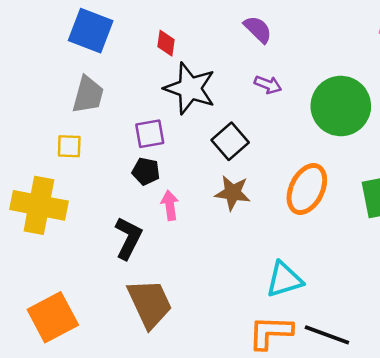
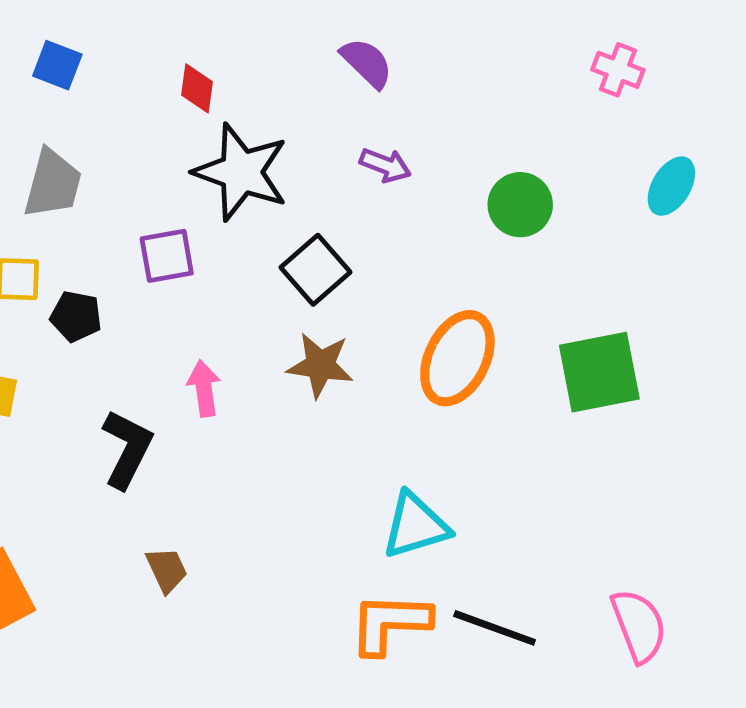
blue square: (91, 31) -> (57, 65), size x0.6
green circle: (341, 106) -> (520, 205), size x0.6
black pentagon: (146, 171) -> (76, 316), moved
brown trapezoid: (150, 303) -> (167, 570), size x0.5

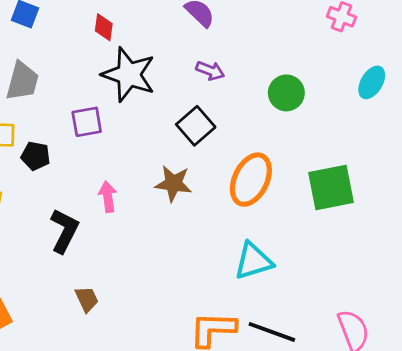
black square: (316, 270) -> (196, 126), moved
cyan triangle: (416, 526) -> (254, 261), moved

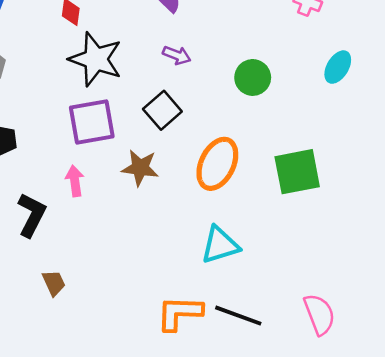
purple square: (87, 122) -> (92, 122), moved, size x1.5

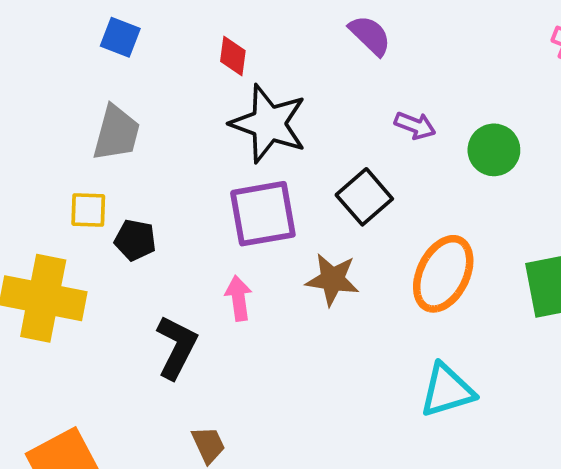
purple arrow: (177, 55) -> (415, 125), moved

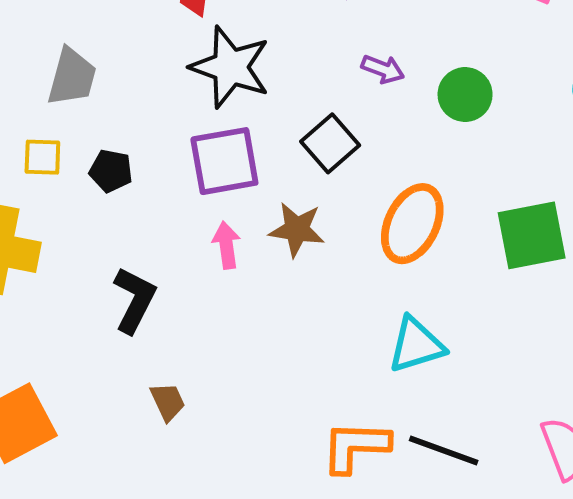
black pentagon: (135, 240) -> (111, 171), moved
pink arrow: (239, 298) -> (226, 245), moved

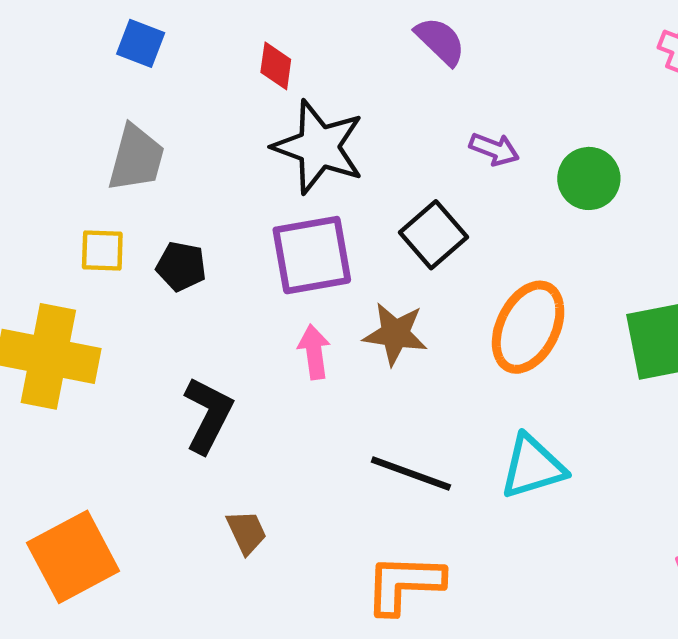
orange L-shape: (356, 447) -> (404, 584), moved
black line: (444, 451) -> (411, 474), moved

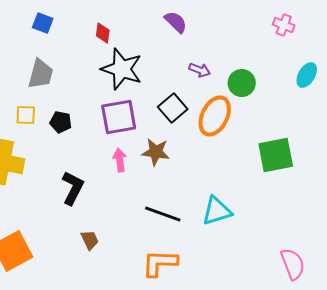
orange ellipse: (528, 327) -> (215, 116), moved

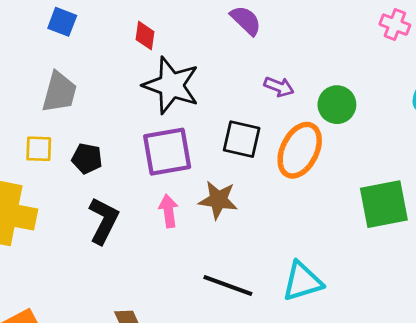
black square: (173, 108) -> (242, 139), turned -36
black L-shape: (73, 188) -> (104, 221), moved

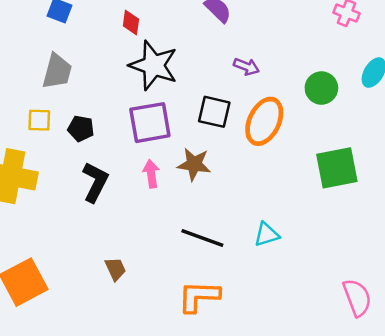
green circle: (337, 105) -> (321, 88), moved
cyan triangle: (302, 281) -> (267, 234), size x0.7

